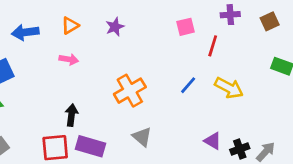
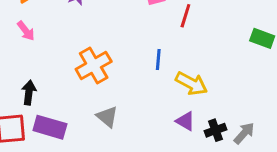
pink arrow: (69, 59) -> (26, 31), turned 42
blue line: (188, 85) -> (158, 59), turned -36
yellow arrow: (229, 88) -> (191, 84), moved

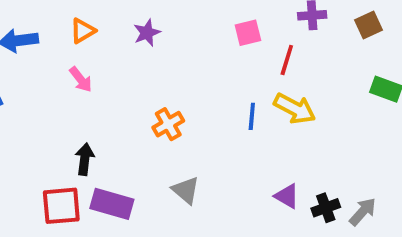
orange cross: (94, 65) -> (168, 124), size x0.7
yellow arrow: (191, 84) -> (295, 109), moved

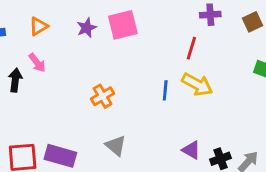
pink square: (248, 33) -> (123, 25), moved, size x1.5
black arrow: (85, 159) -> (15, 80), moved

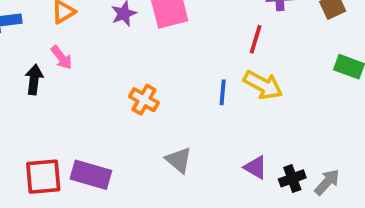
orange cross: (103, 96) -> (144, 100), turned -30
gray triangle: (116, 146) -> (179, 160), moved

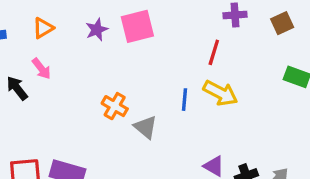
black arrow: (34, 80) -> (17, 88), turned -45
gray triangle: (179, 160) -> (146, 127), moved

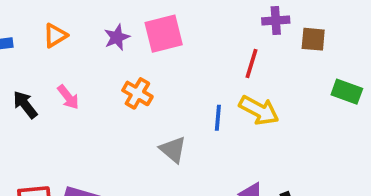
brown square: (282, 23) -> (313, 39), moved, turned 30
pink arrow: (41, 69) -> (68, 97), moved
orange cross: (115, 106) -> (137, 93), moved

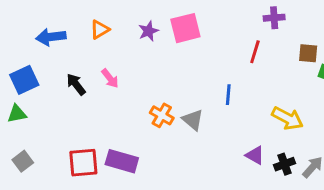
brown square: (313, 39) -> (308, 53), moved
orange cross: (137, 93) -> (162, 115), moved
yellow arrow: (259, 110) -> (287, 118), moved

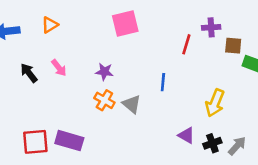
purple cross: (274, 18) -> (211, 27), moved
purple star: (148, 31) -> (104, 72), moved, turned 30
yellow arrow: (287, 118) -> (215, 103), turned 84

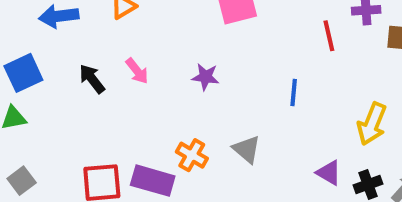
red line: (186, 44) -> (329, 36), turned -30
orange cross: (104, 100) -> (192, 155), moved
gray triangle: (132, 104) -> (247, 149), moved

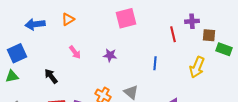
black arrow: (92, 79) -> (51, 76), moved
yellow arrow: (372, 124) -> (197, 67), moved

